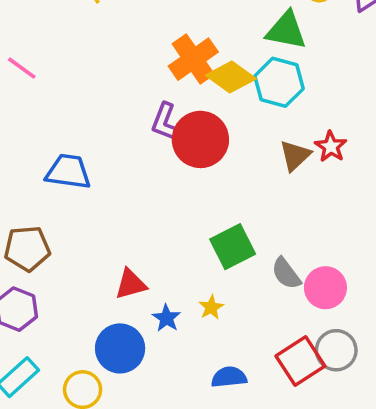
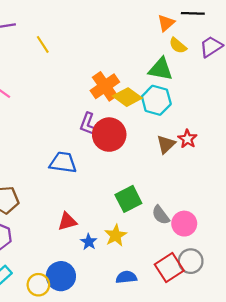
blue trapezoid: (68, 172) -> (63, 162), moved
yellow star: (211, 307) -> (116, 235), size x1.5
blue circle: (120, 348) -> (61, 276), moved

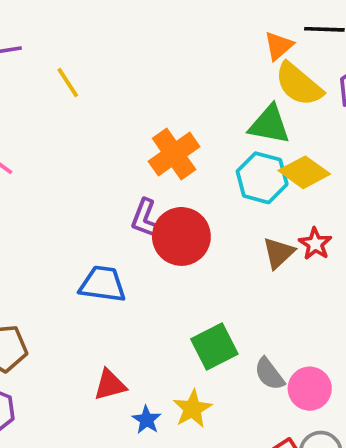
yellow semicircle: (178, 46) -> (299, 84), size x1.6
yellow diamond: (127, 97) -> (304, 172), moved

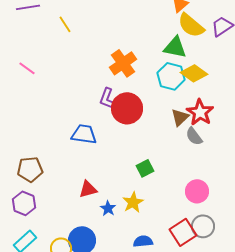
red star: (315, 244) -> (200, 112), size x1.5
green square: (214, 346) -> (145, 168), size x0.7
gray semicircle: (269, 374) -> (194, 136), moved

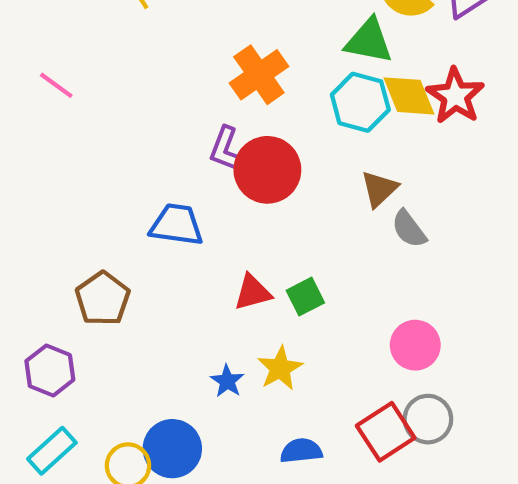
yellow diamond: (194, 73) -> (409, 96), turned 32
red star: (200, 112) -> (455, 96), moved
brown pentagon: (30, 169) -> (103, 299), moved, turned -30
red triangle: (88, 189) -> (253, 292), moved

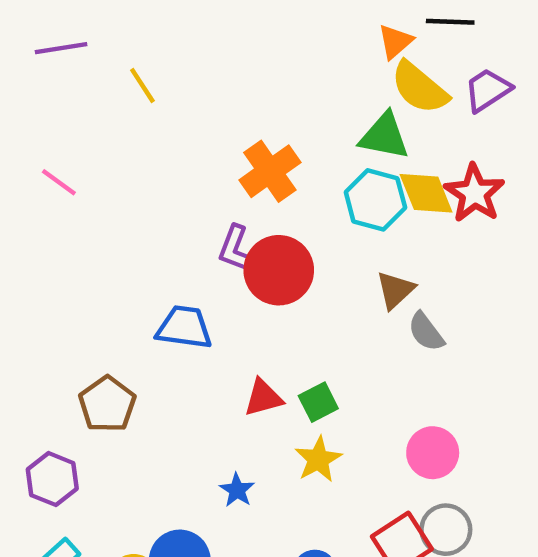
yellow star: (280, 368) -> (318, 459), moved

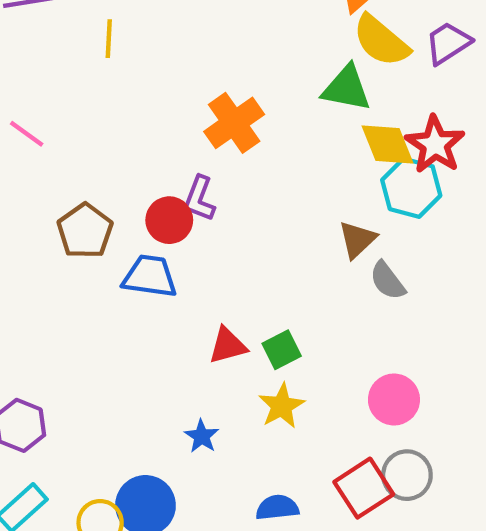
yellow line: (142, 85) -> (109, 39), turned 36
cyan hexagon: (375, 200) -> (411, 188), moved
red circle: (279, 270) -> (169, 220), moved, size x0.7
brown pentagon: (107, 404) -> (85, 231), moved

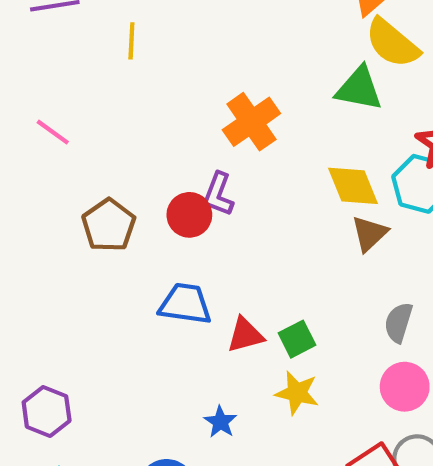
yellow diamond: (387, 145) -> (353, 186), moved
blue trapezoid: (150, 276) -> (185, 304), moved
gray semicircle: (387, 281) -> (398, 323), moved, turned 54
yellow star: (282, 406) -> (297, 393), turned -30

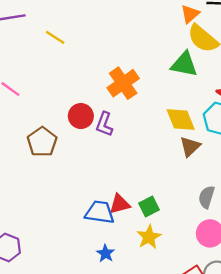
yellow line: (131, 41) -> (55, 37), turned -60
red circle: (189, 215) -> (81, 116), moved
blue trapezoid: (185, 304) -> (100, 212), moved
yellow star: (297, 393) -> (149, 237), turned 30

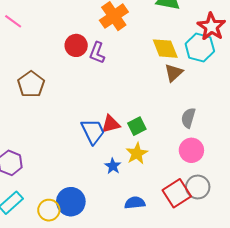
brown pentagon: (42, 142) -> (31, 84), moved
blue trapezoid: (100, 212) -> (93, 131), turned 56
blue star: (106, 253) -> (113, 166), moved

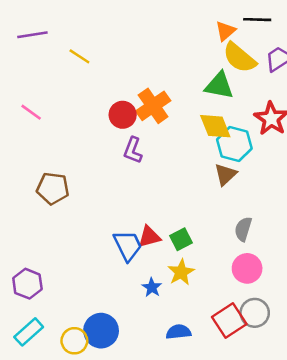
red circle: (76, 45) -> (123, 115), moved
cyan hexagon: (200, 48) -> (234, 144), moved
yellow diamond: (165, 49) -> (215, 126), moved
brown pentagon: (31, 84) -> (53, 188), turned -30

